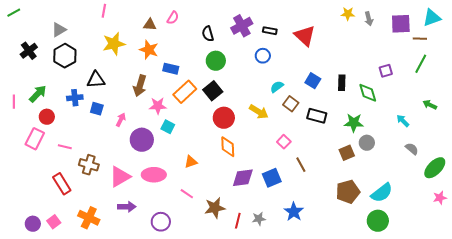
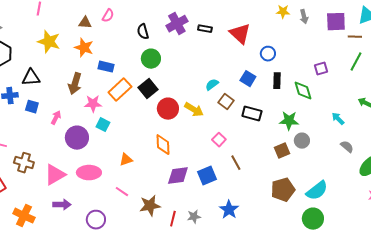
yellow star: (114, 44) -> (49, 42), turned 30
blue circle: (263, 56) -> (268, 54), moved
red circle: (224, 118) -> (168, 109), moved

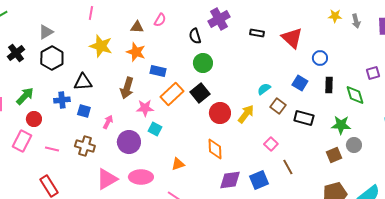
purple cross: (177, 24) -> (219, 19), moved
yellow arrow: (194, 110) -> (246, 114), turned -84
brown cross: (24, 163) -> (85, 146), moved

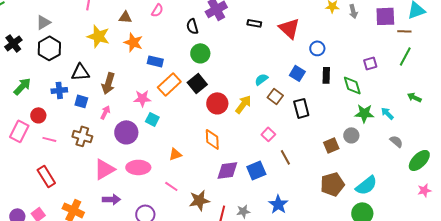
brown triangle: (137, 27) -> (125, 17), moved
brown arrow: (127, 88) -> (108, 83), moved
black rectangle: (304, 118) -> (301, 108), turned 60
red circle: (34, 119) -> (38, 115), moved
green star: (341, 125) -> (364, 113), moved

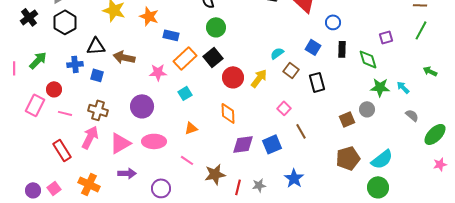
brown arrow: (108, 83) -> (124, 57), turned 85
pink arrow: (105, 112) -> (90, 137), moved, size x1.6
cyan square: (152, 119) -> (185, 93), moved, turned 32

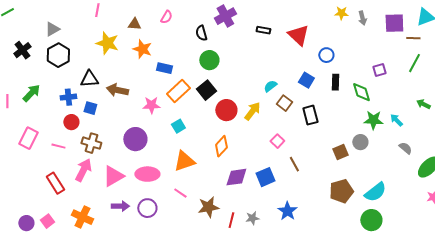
red circle: (54, 89) -> (71, 122), moved
orange diamond: (228, 113) -> (221, 146), turned 45
orange triangle: (191, 128) -> (184, 161), size x1.6
purple circle: (161, 188) -> (147, 208), moved

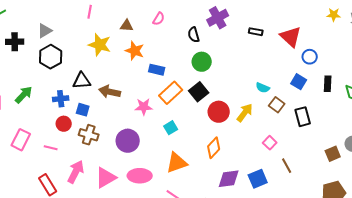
black cross: (22, 50) -> (15, 42), moved, turned 36
blue circle: (326, 55) -> (310, 57), moved
cyan semicircle: (270, 86) -> (263, 88), turned -120
brown cross: (91, 143) -> (89, 135), moved

